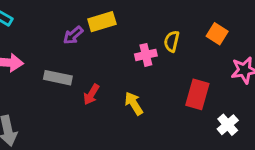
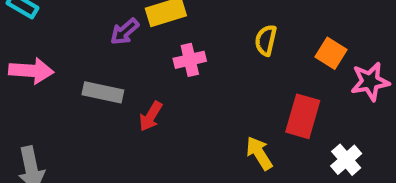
orange square: (217, 34) -> (331, 53), moved
pink cross: (146, 55) -> (190, 60), moved
yellow arrow: (134, 103) -> (259, 153), moved

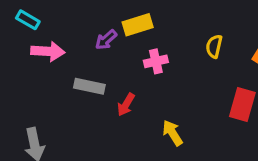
pink arrow: (31, 71) -> (48, 51), moved
yellow arrow: (259, 153) -> (173, 133), moved

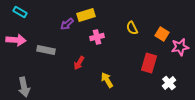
yellow semicircle: (214, 46) -> (132, 28), turned -40
pink arrow: (48, 51) -> (16, 40), moved
gray rectangle: (89, 86) -> (46, 50), moved

